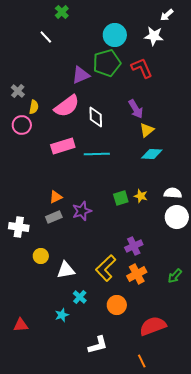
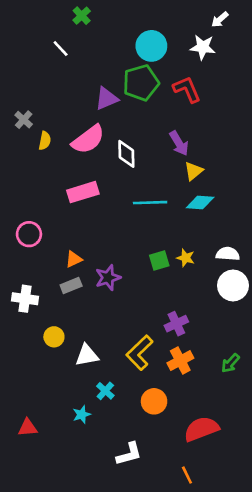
pink circle: (22, 125) -> (29, 234), moved
cyan line: (97, 154) -> (150, 203), moved

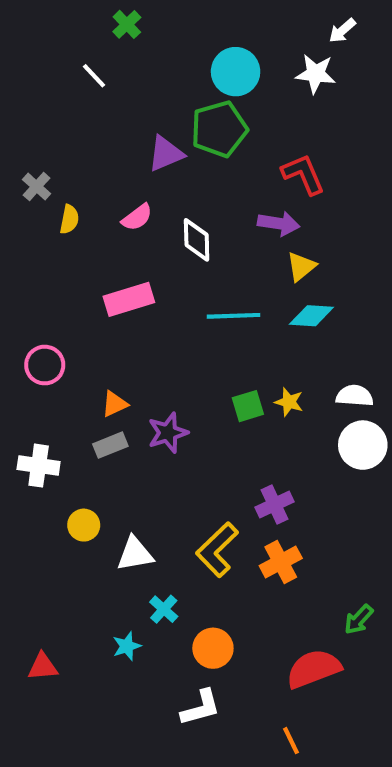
red L-shape: (187, 89) -> (303, 174), moved
pink semicircle: (88, 139) -> (137, 217), size x0.6
purple arrow: (179, 143) -> (279, 223), turned -50
green arrow: (230, 363) -> (359, 619), moved
orange circle: (154, 401) -> (213, 648), moved

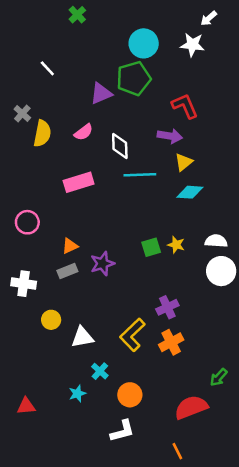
white line: (94, 76) -> (47, 68), moved
yellow semicircle: (69, 219) -> (42, 133), size x1.5
cyan line: (234, 316) -> (140, 175), moved

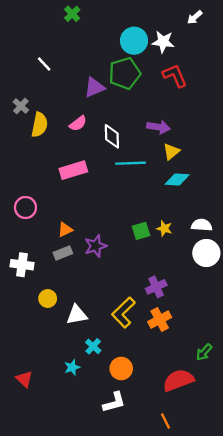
white star: (192, 45) -> (163, 42), moved
red L-shape: (185, 106) -> (175, 76), moved
red triangle: (26, 406) -> (24, 379), turned 48

